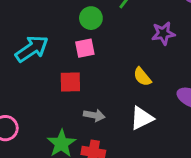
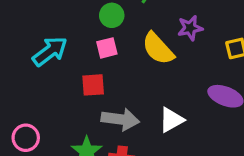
yellow semicircle: (142, 77) -> (158, 49), moved, size x1.6
gray arrow: (94, 115) -> (120, 119), size x1.6

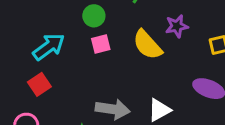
green circle: (112, 15) -> (94, 16), moved
red square: (93, 85) -> (39, 84), moved, turned -30

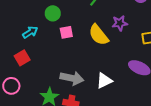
green circle: (94, 16) -> (53, 13), moved
cyan arrow: (49, 47) -> (30, 32), size x0.7

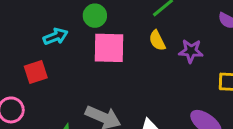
pink square: (66, 32) -> (109, 48), size x1.6
yellow semicircle: (99, 35) -> (157, 40), moved, size x0.6

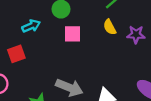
pink square: (109, 48) -> (73, 34), size x0.7

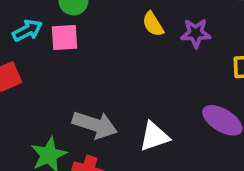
pink square: (73, 34) -> (65, 38), moved

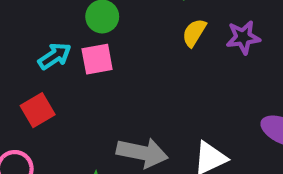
yellow semicircle: (153, 24) -> (194, 33), turned 70

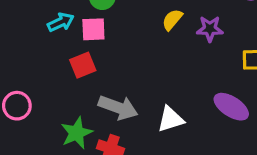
red square: (38, 110) -> (83, 65), moved

